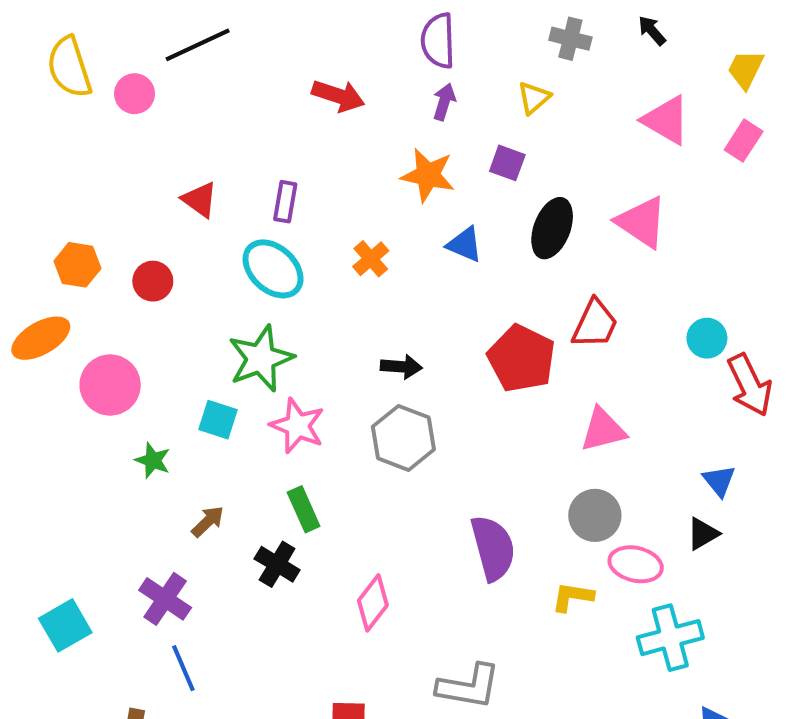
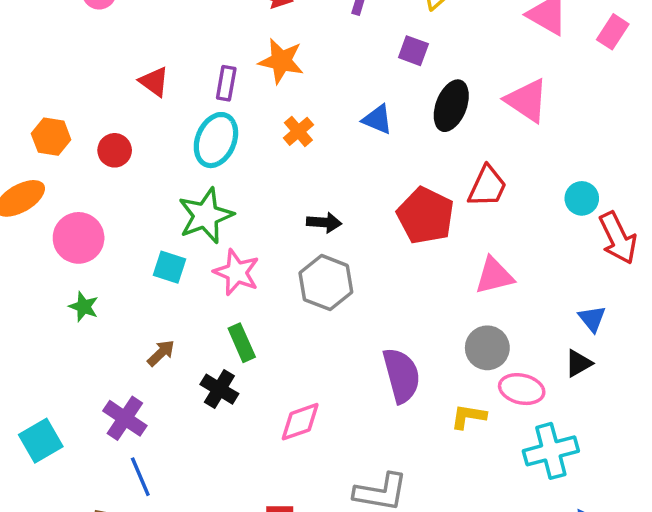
orange star: (428, 175) -> (281, 61), moved
cyan ellipse: (273, 269) -> (216, 140), turned 70
green star: (153, 460) -> (84, 307), moved
pink diamond: (373, 603) -> (300, 422), turned 33

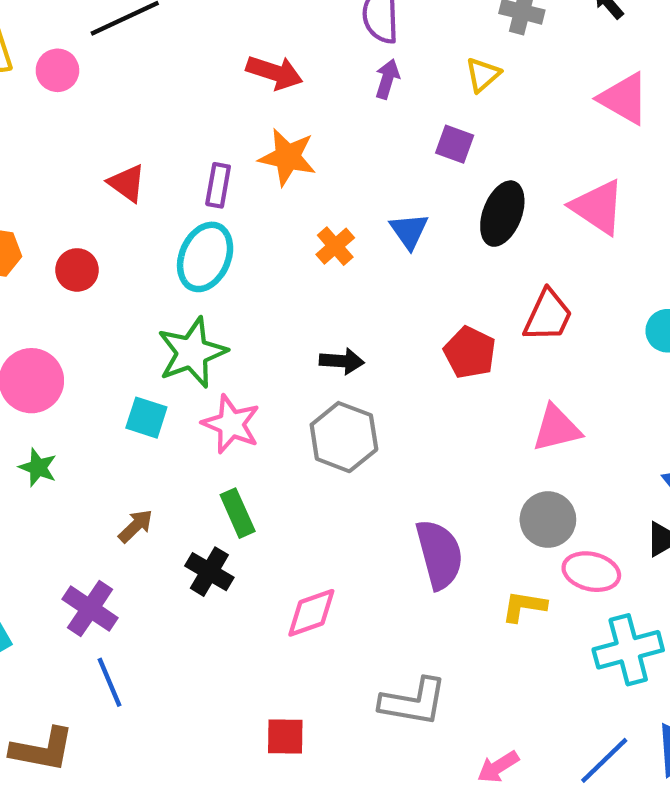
blue triangle: (377, 119) -> (409, 231), turned 32
orange cross: (298, 131) -> (335, 246), moved
red pentagon: (425, 216) -> (470, 352), size x0.7

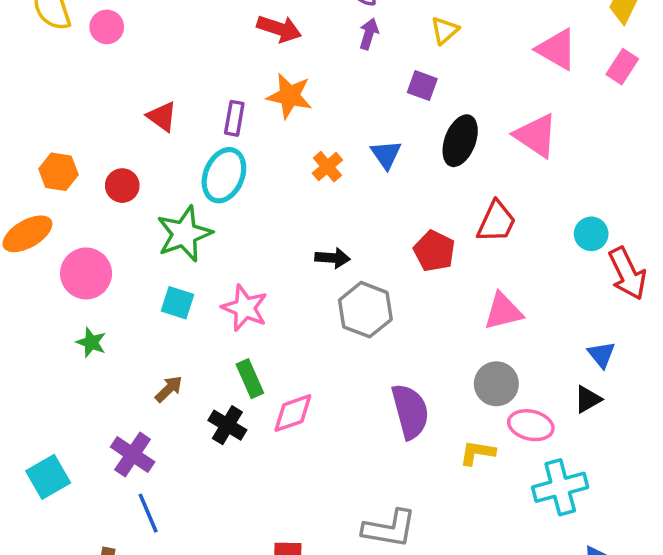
green star: (192, 352) -> (184, 234), moved
gray hexagon: (344, 437) -> (365, 310), moved
pink diamond: (311, 613) -> (293, 413), moved

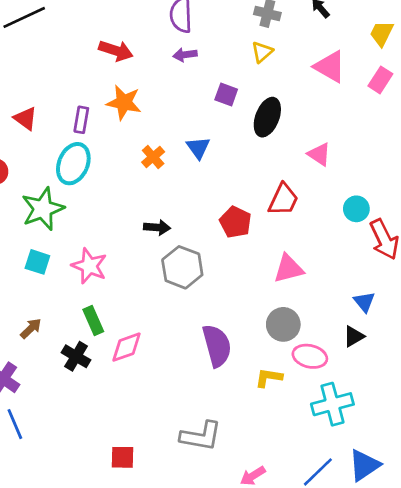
yellow triangle: (445, 30) -> (262, 52), moved
purple arrow: (369, 34) -> (185, 55), turned -115
pink triangle: (536, 136) -> (319, 154), moved, size x0.7
black ellipse: (460, 141) -> (267, 117), moved

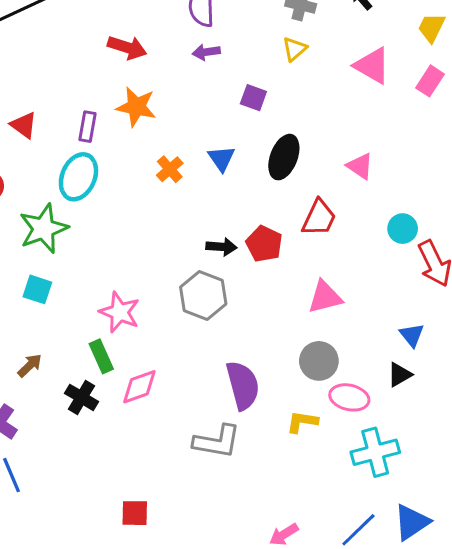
black ellipse: (267, 117) -> (284, 157), moved
black arrow: (157, 227) -> (221, 247), moved
pink star: (89, 266) -> (120, 312), moved
gray L-shape: (201, 436) -> (217, 442), moved

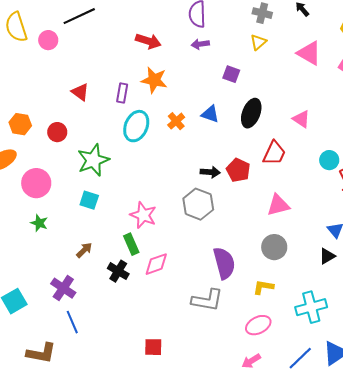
blue triangle: (221, 159) -> (210, 114), turned -36
cyan ellipse: (78, 177) -> (136, 126), moved
pink ellipse: (349, 397) -> (258, 325), moved, turned -40

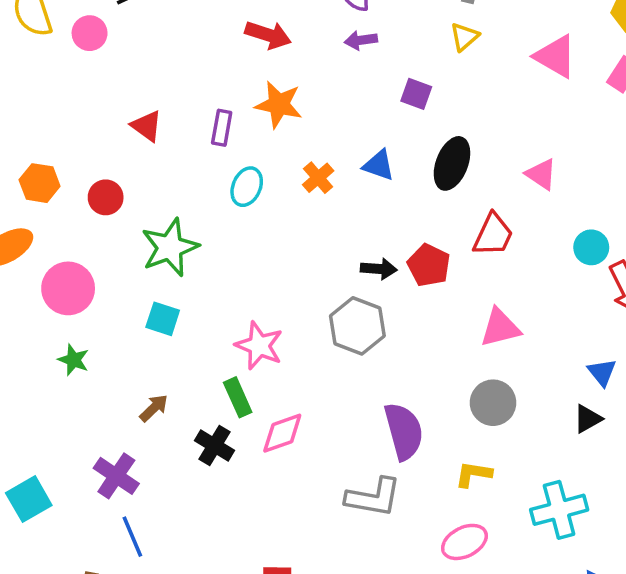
cyan ellipse: (136, 126) -> (247, 187), size x0.7

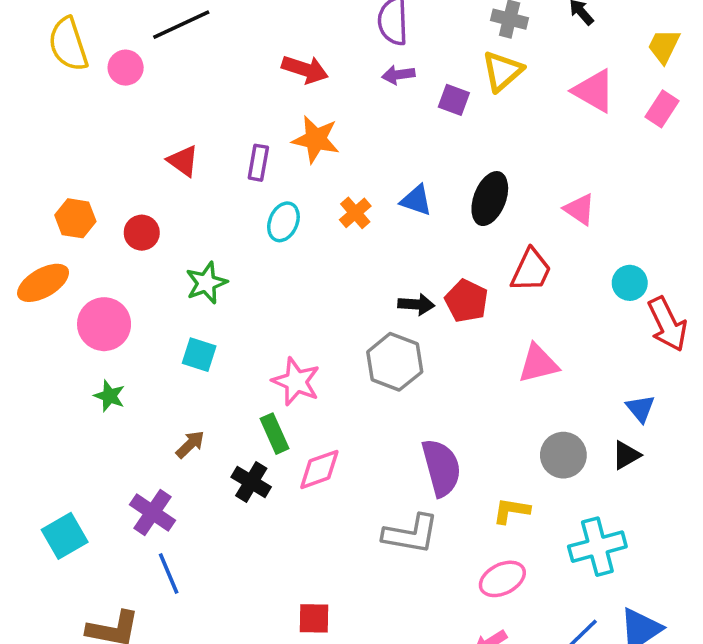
yellow triangle: (464, 37) -> (502, 71), size x1.4
purple square: (416, 94) -> (454, 100), moved
green star: (170, 247) -> (206, 283), size x0.7
gray circle: (493, 403) -> (563, 455), moved

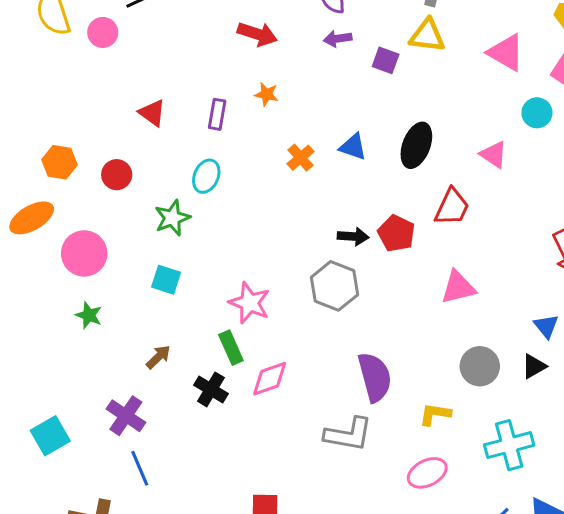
yellow triangle: (502, 71) -> (427, 36), turned 48
orange star: (316, 139) -> (267, 94), size x0.6
cyan ellipse: (283, 222) -> (206, 176), moved
cyan circle: (630, 283) -> (537, 113), moved

